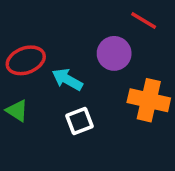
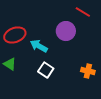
orange cross: (149, 100) -> (88, 71), moved, size x0.6
white square: (79, 121) -> (46, 70), turned -35

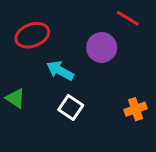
red ellipse: (15, 35) -> (32, 35), moved
orange cross: (88, 71) -> (136, 109), turned -32

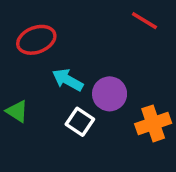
purple circle: (102, 48) -> (110, 94), moved
orange cross: (136, 109) -> (153, 123), size x1.4

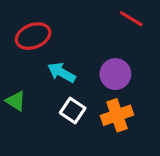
purple circle: (110, 94) -> (115, 74), moved
orange cross: (153, 123) -> (117, 115), moved

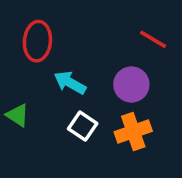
red line: (131, 19) -> (153, 39), moved
red ellipse: (33, 36) -> (37, 41), turned -64

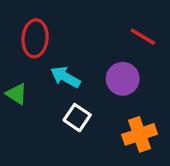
green triangle: (18, 115) -> (17, 94), moved
orange cross: (133, 131) -> (140, 134), moved

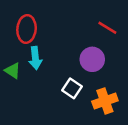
cyan arrow: (65, 77) -> (35, 58), moved, turned -125
white square: (77, 118) -> (72, 88), moved

